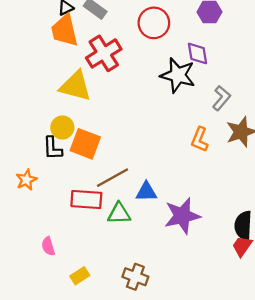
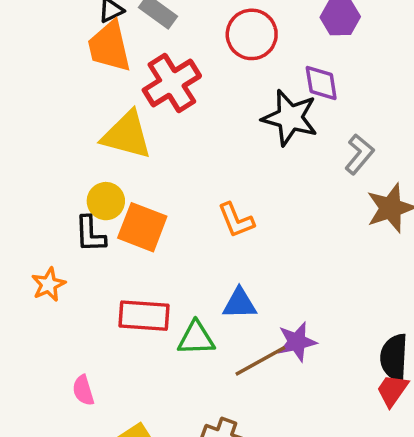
orange L-shape: (200, 139) -> (236, 220), moved, turned -45
brown line: (112, 178) -> (260, 361), moved
purple star: (182, 216) -> (297, 342), size x0.7

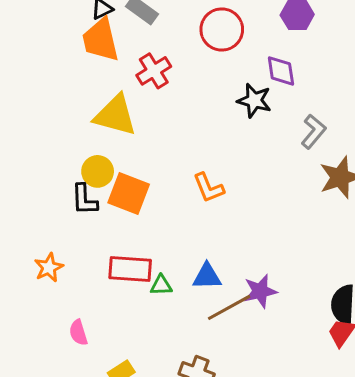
red cross: (172, 83) -> (154, 71), size x0.7
black star: (290, 118) -> (254, 100), size x0.7
orange star: (49, 284) -> (49, 268), moved
blue triangle: (240, 304) -> (207, 276), moved
green triangle: (196, 338) -> (161, 285), moved, size x0.7

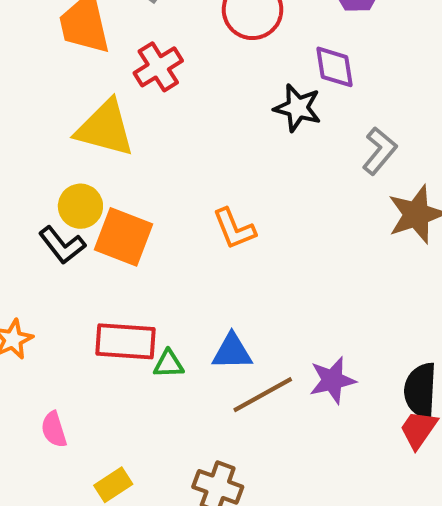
black L-shape: (84, 200) -> (62, 245), turned -36
purple star: (260, 291) -> (332, 380), moved

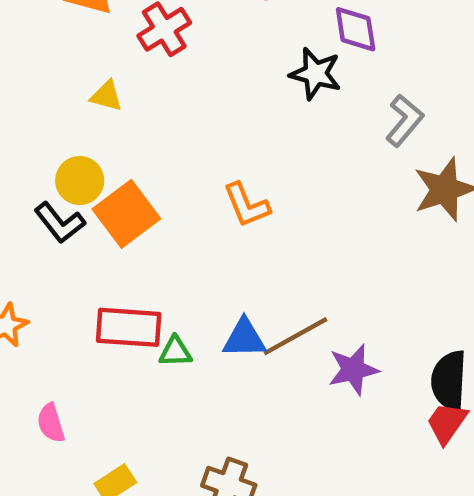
yellow triangle: (105, 128) -> (106, 96), size x0.5
orange square: (123, 237) -> (126, 214), turned 32
brown line: (263, 395) -> (295, 336), moved

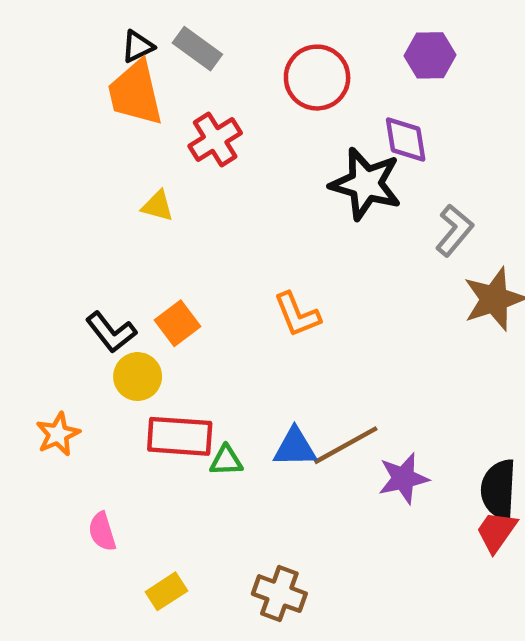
black star: (315, 74) -> (366, 184), size x1.4
yellow circle: (80, 180) -> (138, 377), moved
orange square: (126, 214) -> (177, 323), size x0.7

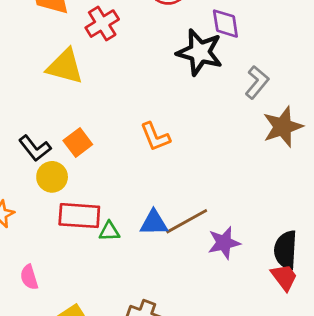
yellow triangle: (158, 206) -> (65, 67), size x1.8
red trapezoid: (496, 532) -> (284, 277), turned 108

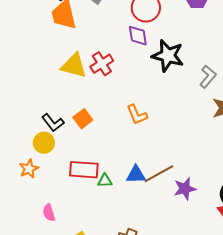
red cross: (102, 24) -> (102, 64), moved
purple diamond: (225, 24) -> (138, 36), moved
yellow circle: (52, 177) -> (44, 143), moved

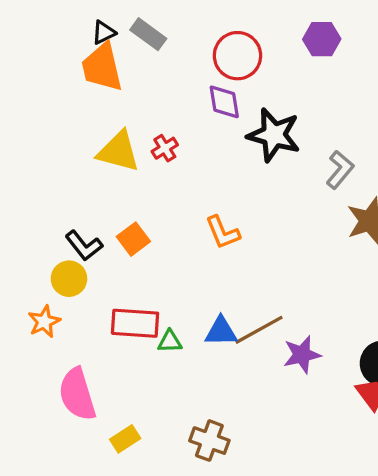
red cross: (102, 64) -> (165, 148), size x0.7
pink semicircle: (49, 213) -> (77, 394), size x1.8

